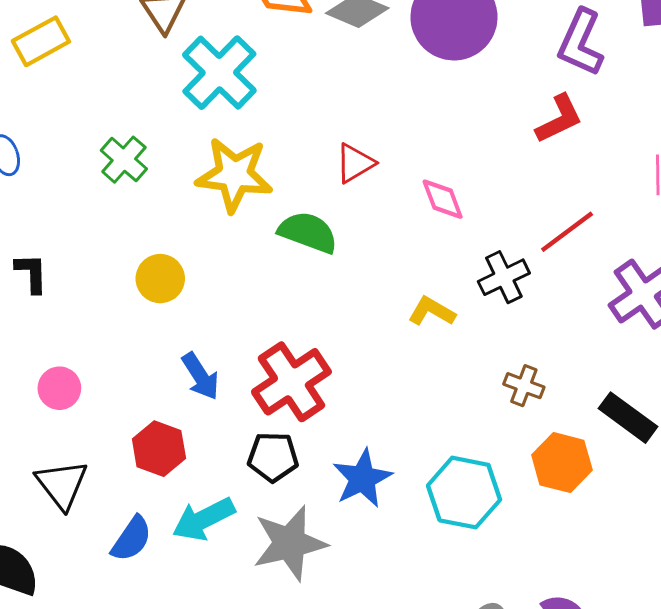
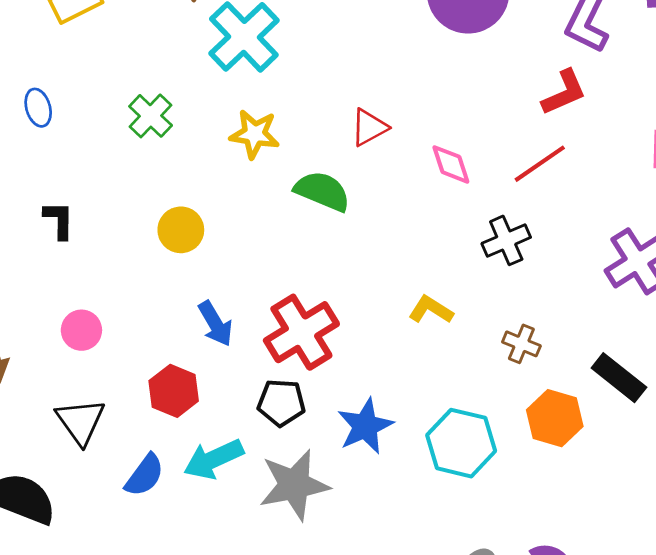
yellow star: (234, 175) -> (255, 134), size x0.7
red line: (567, 232) -> (540, 164), moved
yellow L-shape: (432, 311) -> (431, 310), moved

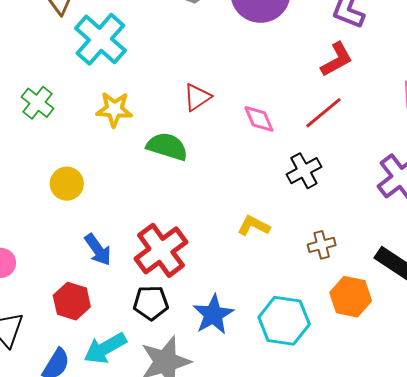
brown cross: (521, 344) -> (322, 245), turned -32

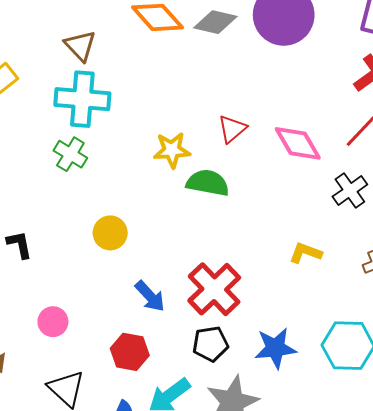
cyan cross: (100, 39) -> (82, 99), moved, turned -30
yellow star: (114, 109) -> (172, 150), moved
pink diamond: (259, 119) -> (298, 143), size x1.4
blue star: (213, 315) -> (275, 348), turned 30

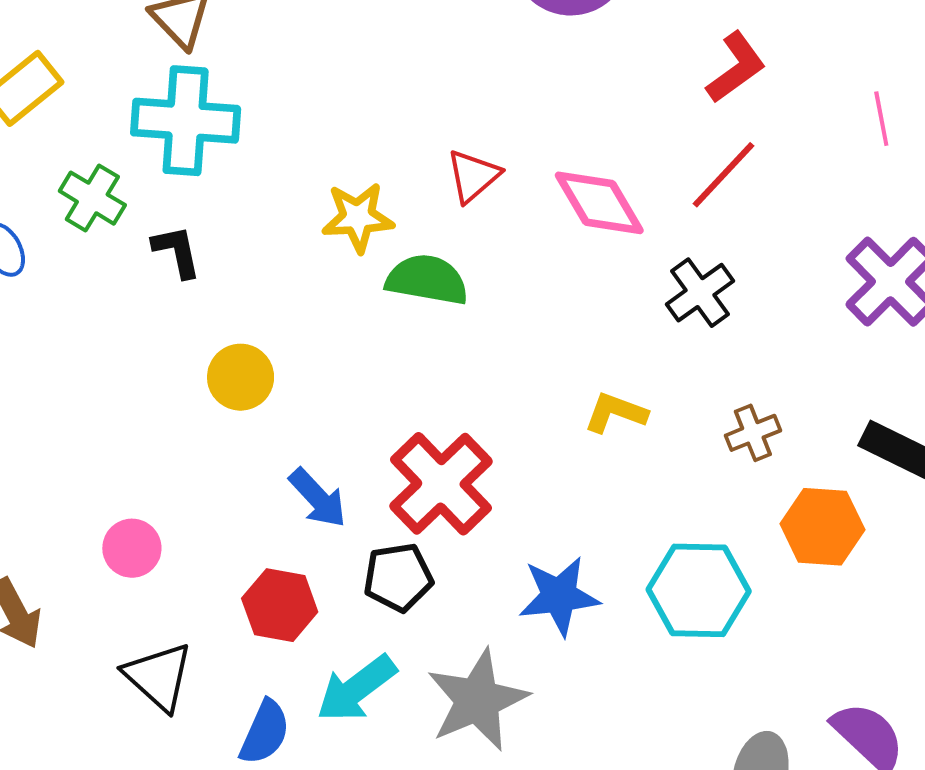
green cross: (70, 154) -> (92, 198), moved
black L-shape: (19, 245) -> (177, 251), moved
black pentagon: (210, 344) -> (398, 577), moved

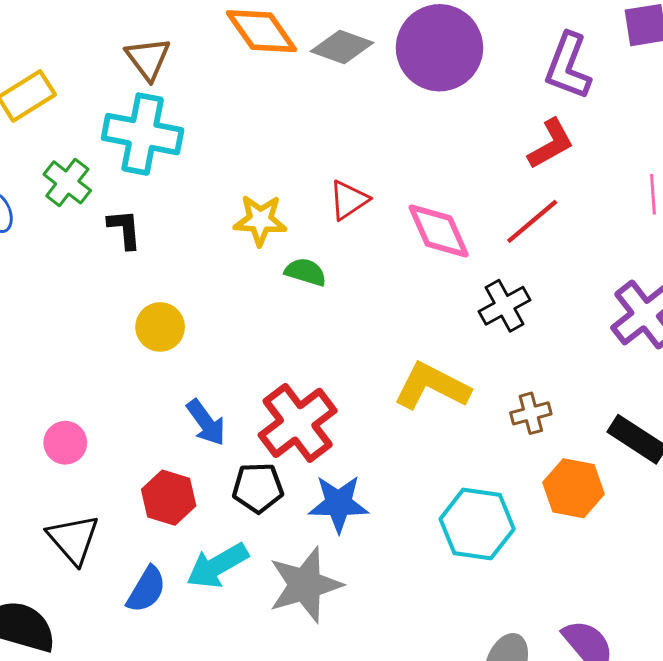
green semicircle: (427, 280) -> (306, 272), size x0.7
yellow L-shape: (616, 413) -> (432, 386), size x1.6
blue star: (559, 596) -> (338, 504), moved

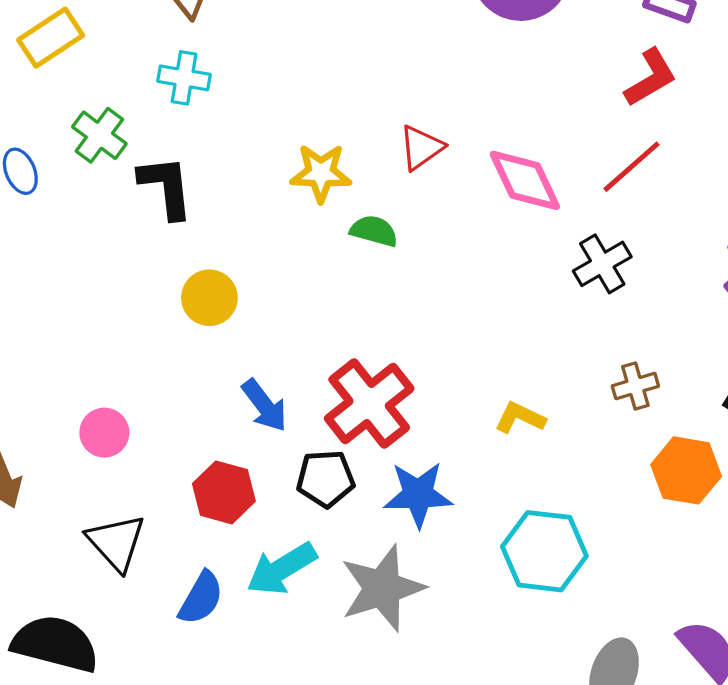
cyan cross: (143, 134) -> (184, 78), size x0.6
black L-shape: (124, 229) -> (166, 187), size x1.4
yellow L-shape: (432, 386) -> (520, 418), moved, size x0.6
cyan hexagon: (477, 524) -> (544, 551), moved

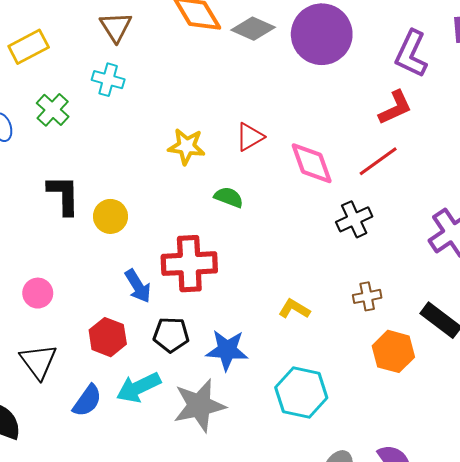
black L-shape: (166, 187) -> (64, 195), moved
green semicircle: (374, 231) -> (229, 197), moved
red cross: (369, 403) -> (189, 264), moved, turned 30

